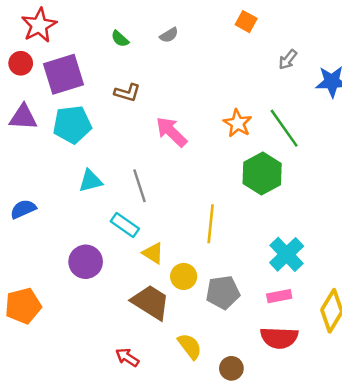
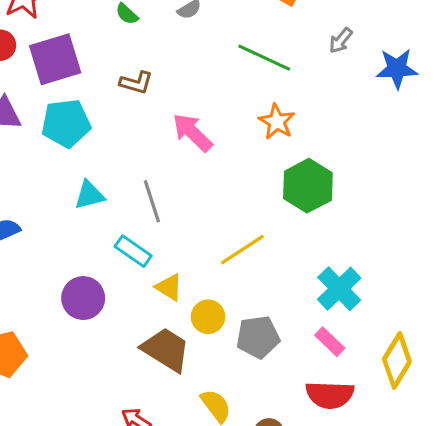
green line: (284, 128) -> (264, 58), moved, turned -30
yellow line: (211, 224) -> (242, 250), turned 51
pink rectangle: (279, 296) -> (330, 342), turned 55

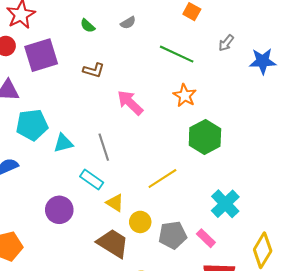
cyan pentagon: (66, 123) -> (32, 125), moved
pink rectangle: (330, 342) -> (206, 238), moved

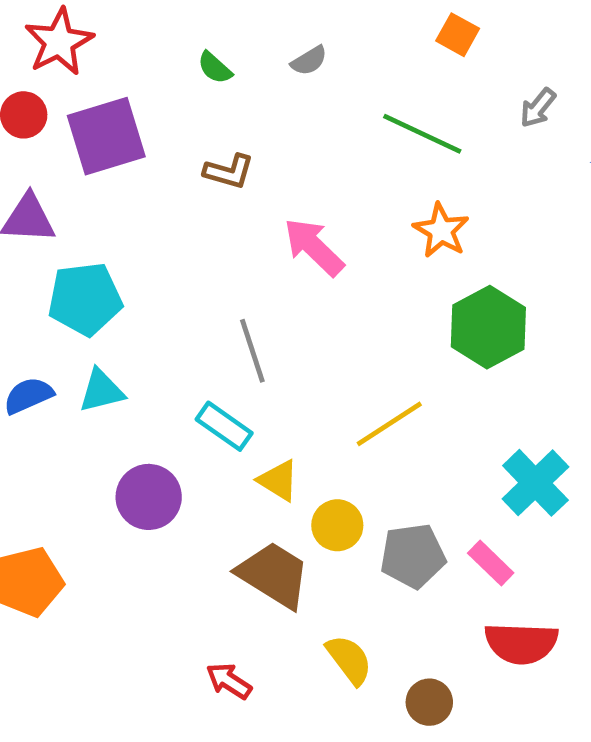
cyan triangle: (63, 143) -> (101, 391), moved

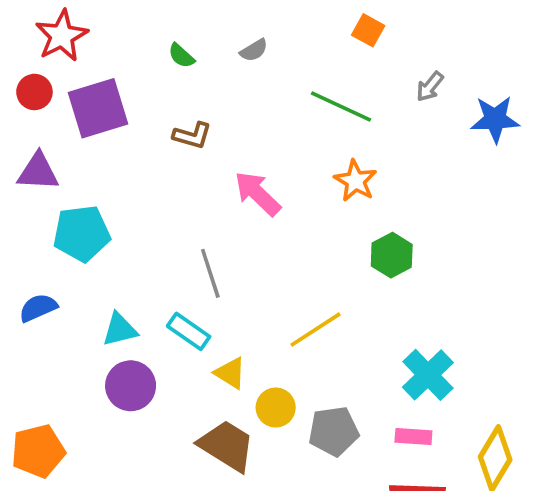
green hexagon: (488, 327) -> (392, 255), size x0.7
cyan triangle: (101, 391) -> (120, 330), moved
pink rectangle: (491, 563) -> (413, 437), moved, turned -40

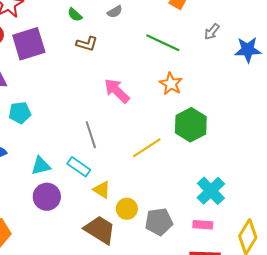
brown L-shape: (192, 135) -> (87, 44), moved
cyan pentagon: (82, 233) -> (20, 113), size x0.7
green hexagon: (392, 255) -> (191, 125), size x1.4
yellow line: (316, 330) -> (147, 148), moved

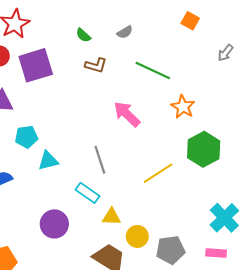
green line: (163, 43) -> (153, 71), moved
cyan triangle: (41, 166) -> (48, 161), moved
yellow triangle: (102, 190) -> (111, 217), turned -30

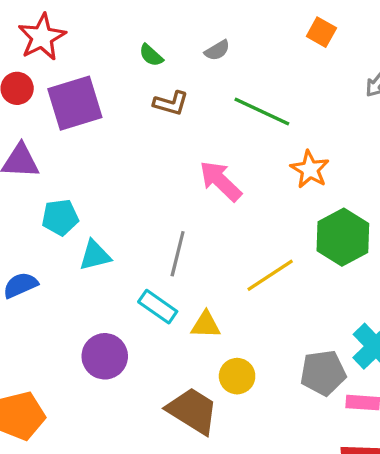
gray line: (100, 160) -> (178, 254), turned 32
yellow triangle: (111, 217) -> (206, 325), moved
gray pentagon: (170, 250) -> (323, 373), moved

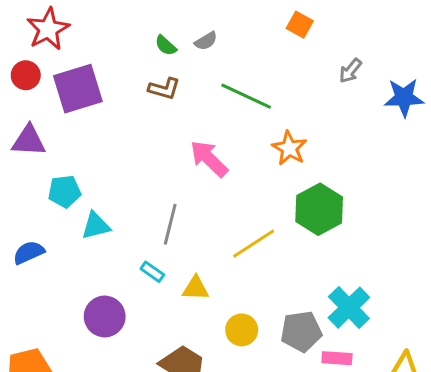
green semicircle: (151, 55) -> (166, 45), moved
cyan rectangle: (158, 307) -> (152, 272), size x0.7
yellow circle: (237, 376) -> (242, 330), moved

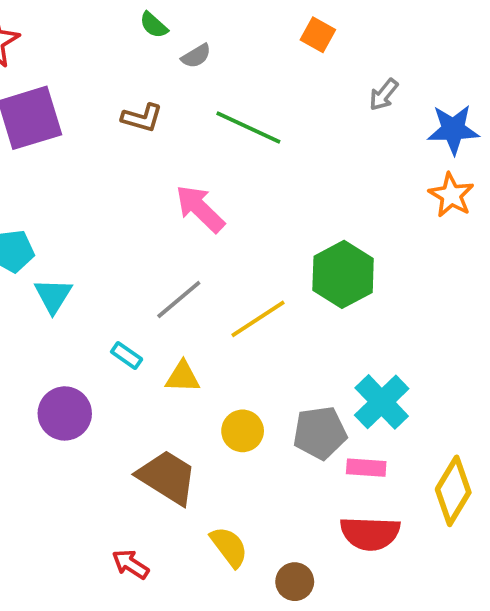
green semicircle: (166, 45) -> (154, 25), moved
orange star: (289, 148) -> (451, 195), moved
gray line: (170, 224) -> (179, 299), moved, turned 36
cyan triangle: (96, 226) -> (53, 296), turned -44

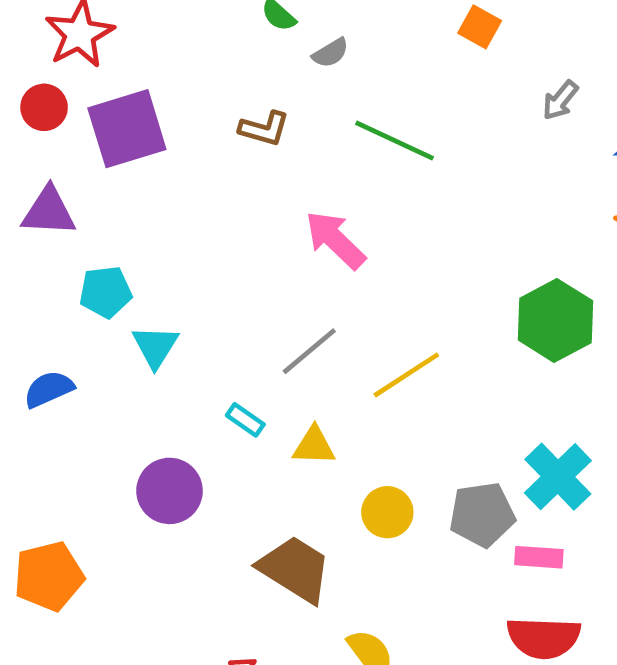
green hexagon: (343, 274) -> (555, 320), moved

